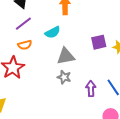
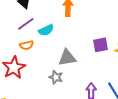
cyan semicircle: (53, 32) -> (46, 30), moved
gray star: (64, 77) -> (56, 77), moved

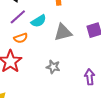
gray triangle: (67, 58) -> (63, 32), moved

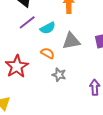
orange semicircle: (21, 38) -> (48, 53), moved, turned -136

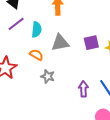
cyan semicircle: (48, 28) -> (37, 30), turned -56

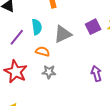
purple line: (16, 24) -> (17, 37), moved
gray star: (48, 76) -> (49, 72), moved

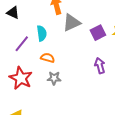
gray triangle: (63, 34) -> (72, 23), moved
purple arrow: (96, 74) -> (100, 66), moved

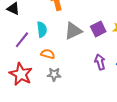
gray triangle: (72, 23) -> (73, 31), moved

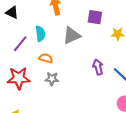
purple square: (98, 29) -> (95, 17), moved, turned 35
red star: (21, 74) -> (19, 78), turned -30

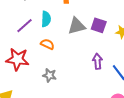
purple square: (95, 17) -> (99, 25), moved
gray star: (52, 79) -> (49, 75), moved

